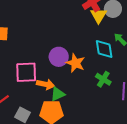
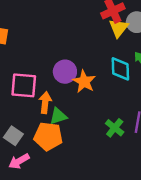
green cross: (103, 79) -> (115, 128), moved
orange arrow: (45, 84) -> (45, 103), turned -102

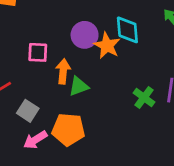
cyan diamond: (120, 69) -> (127, 30), moved
pink square: (24, 85) -> (38, 52), size x0.7
orange pentagon: (48, 136) -> (68, 129), moved

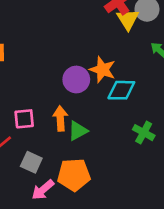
cyan diamond: (127, 30) -> (121, 90), moved, turned -76
orange star: (107, 46) -> (103, 70), moved
pink square: (38, 52) -> (24, 119), moved

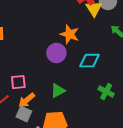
orange star: (103, 70) -> (70, 34), moved
orange arrow: (60, 118) -> (27, 100), moved, turned -126

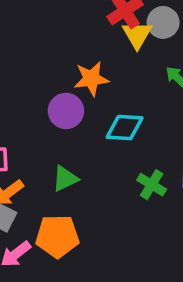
orange star: (70, 34) -> (91, 79), turned -30

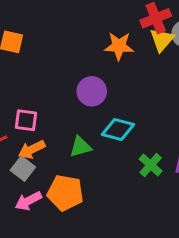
orange star: (91, 79) -> (119, 46), moved
cyan diamond: (125, 128) -> (118, 129), moved

